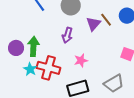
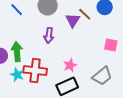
pink star: (81, 60) -> (70, 65), moved

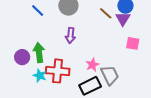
purple triangle: (73, 20) -> (123, 19), moved
gray trapezoid: (102, 76) -> (110, 75), moved, turned -75

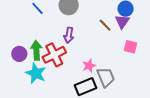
brown line: (106, 13) -> (105, 25), moved
red cross: (58, 71) -> (54, 55), moved, turned -35
cyan star: (40, 76) -> (36, 73), size x1.5

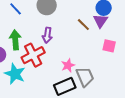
green arrow: (36, 50) -> (15, 40), moved

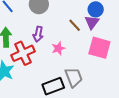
pink square: (109, 46) -> (99, 48), size x1.6
pink star: (68, 65) -> (58, 48), moved

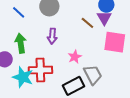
pink star: (58, 48) -> (75, 57), moved
red cross: (23, 53) -> (40, 70), moved, turned 30

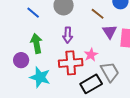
purple triangle: (104, 18) -> (110, 32), moved
brown line: (87, 23) -> (98, 14), moved
red cross: (40, 70) -> (71, 63), moved

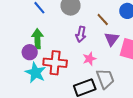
purple arrow: (68, 35) -> (81, 34), moved
purple circle: (21, 60) -> (30, 52), moved
red cross: (71, 63) -> (55, 63), moved

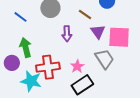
purple circle: (30, 52) -> (12, 63), moved
pink star: (89, 59) -> (77, 66), moved
gray trapezoid: (105, 79) -> (104, 59), moved

